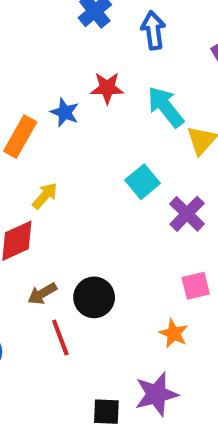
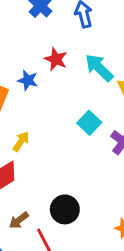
red star: (107, 88) -> (56, 59), turned 30
brown arrow: (42, 294) -> (19, 220), moved

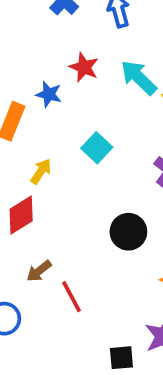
cyan square: (89, 123) -> (97, 148), moved
black circle: (65, 209) -> (128, 232), moved

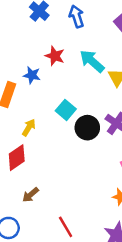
black circle: (128, 232) -> (87, 128), moved
red line: (71, 297) -> (66, 227), moved

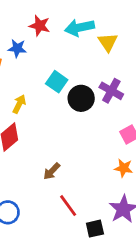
cyan arrow: (92, 61) -> (79, 28), turned -48
brown arrow: (30, 195) -> (52, 171), moved

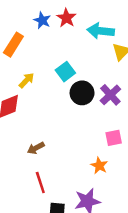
blue star: (17, 48) -> (42, 20), moved

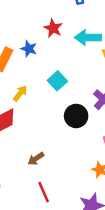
blue star: (42, 20) -> (29, 49), moved
black circle: (82, 93) -> (76, 116), moved

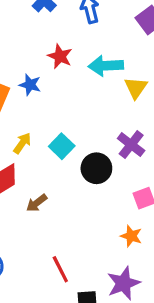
cyan square: (57, 81) -> (62, 146), moved
brown arrow: (36, 159) -> (37, 203), moved

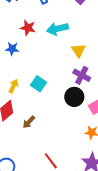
yellow triangle: (136, 88) -> (78, 50), moved
black circle: (96, 168) -> (74, 97), moved

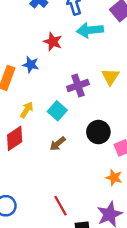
cyan arrow: (57, 29) -> (90, 30), moved
purple cross: (82, 75) -> (78, 85), moved, turned 36
brown arrow: (29, 122) -> (58, 144), moved

